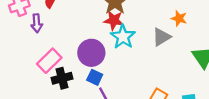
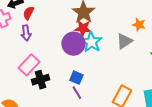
purple arrow: (37, 23) -> (26, 33), moved
purple circle: (91, 53) -> (73, 44), moved
blue square: (95, 77) -> (76, 78), moved

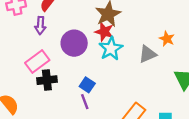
purple circle: (73, 44) -> (74, 43), moved

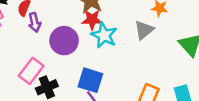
purple arrow: (40, 26) -> (35, 22), moved
blue square: (87, 85) -> (90, 80), size x1.5

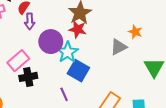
cyan star: (104, 35) -> (67, 52), moved
blue square: (90, 80) -> (78, 71), moved

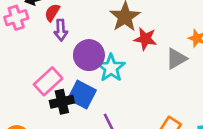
red star: (78, 29) -> (145, 39), moved
blue square: (78, 71) -> (82, 95), moved

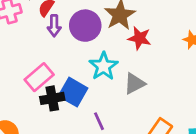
purple circle: (89, 55) -> (85, 26), moved
gray triangle: (176, 59) -> (134, 84), moved

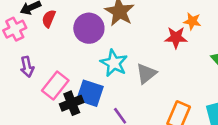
purple arrow: (54, 26) -> (27, 67), moved
red star: (140, 38) -> (176, 38), moved

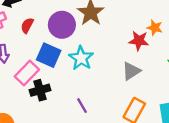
red semicircle: (49, 19) -> (27, 25), moved
gray triangle: (146, 74) -> (131, 71), moved
blue square: (90, 93) -> (49, 55), moved

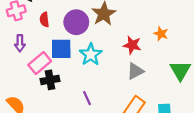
red semicircle: (27, 25) -> (44, 20), turned -40
red star: (139, 41) -> (132, 45), moved
blue square: (49, 55) -> (61, 49), turned -30

